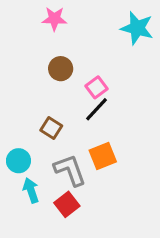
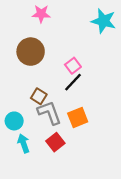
brown circle: (61, 69) -> (31, 52), moved, size x1.5
gray L-shape: (70, 170) -> (49, 113), moved
red square: (67, 204) -> (55, 142), moved

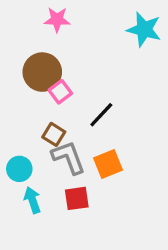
pink square: (73, 66) -> (60, 92), moved
red square: (55, 142) -> (77, 198), turned 30

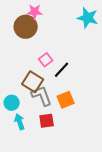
brown circle: (42, 72) -> (26, 27), moved
pink square: (60, 92) -> (46, 60), moved
brown square: (54, 134) -> (33, 82), size x1.5

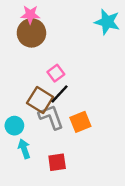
pink star: (35, 12) -> (30, 15), moved
black line: (62, 70) -> (60, 94), moved
red square: (47, 121) -> (57, 162), moved

